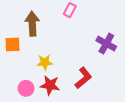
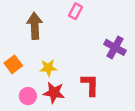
orange square: (12, 45) -> (13, 64), moved, turned -35
red L-shape: (83, 78) -> (90, 85), turned -50

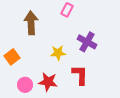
purple cross: (115, 47) -> (87, 42), moved
yellow star: (48, 68) -> (58, 53), moved

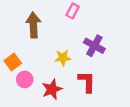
red star: (48, 82) -> (52, 89), turned -30
pink circle: (25, 85) -> (25, 79), moved

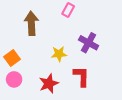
pink circle: (25, 79) -> (14, 79), moved

